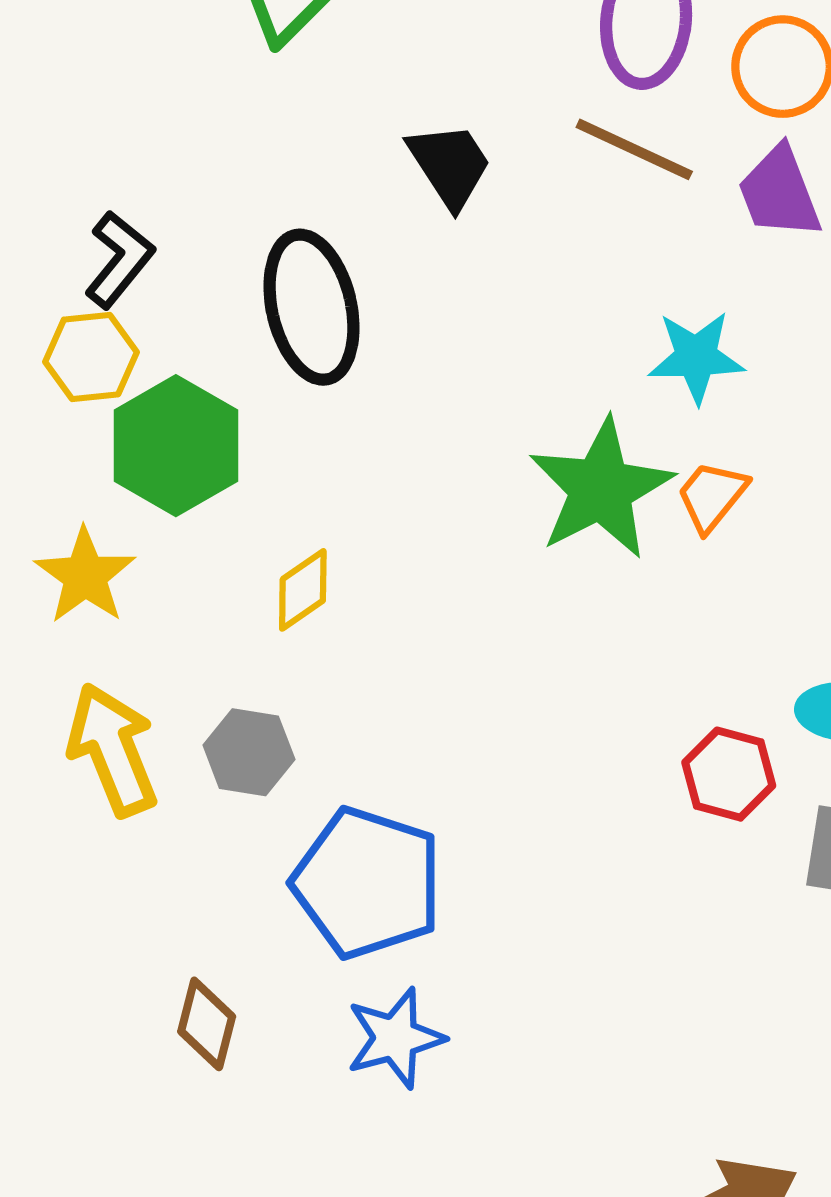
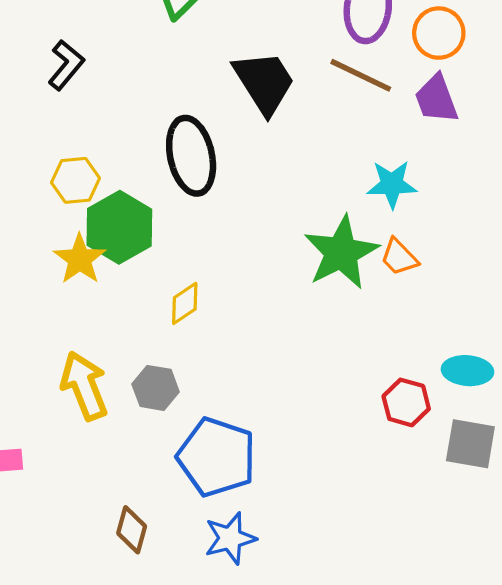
black trapezoid: (450, 165) -> (264, 82), size x1.4
black L-shape: (119, 259) -> (66, 65), moved
orange trapezoid: (712, 496) -> (399, 257), turned -84
yellow star: (85, 576) -> (80, 259), moved

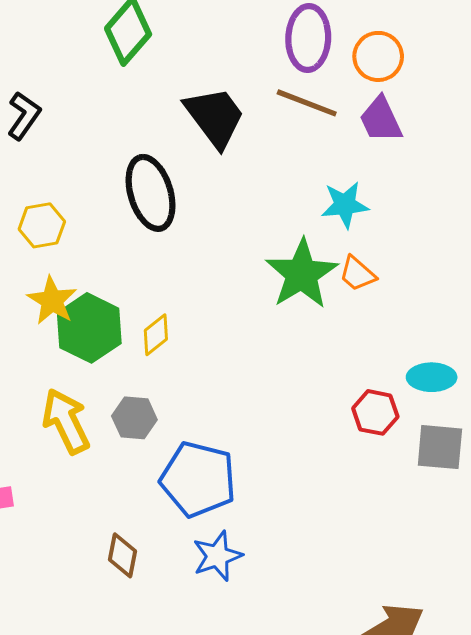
green hexagon: (119, 227) -> (89, 328), moved

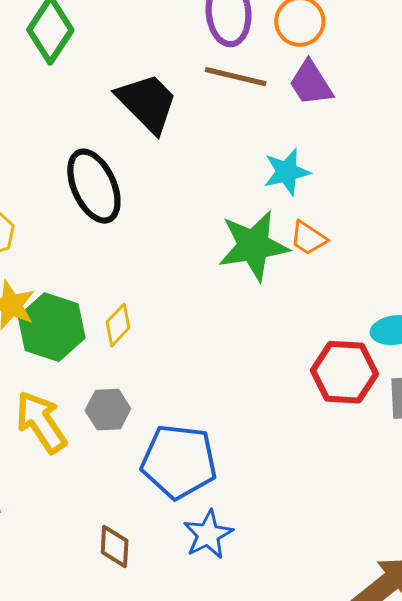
green star: (302, 274) -> (253, 246), turned 30
red hexagon: (375, 412) -> (344, 372), size x1.4

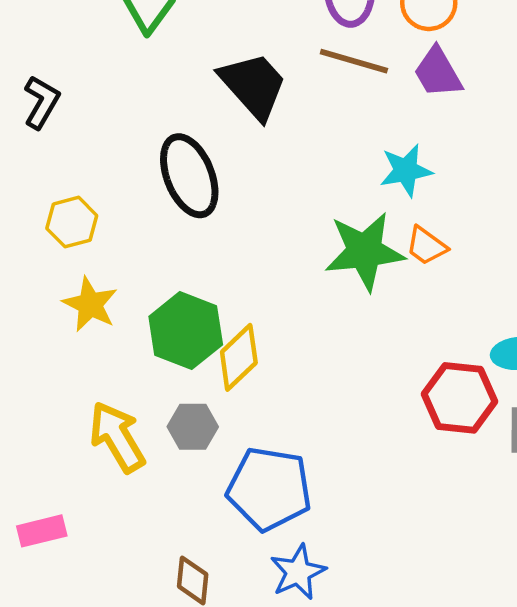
yellow diamond: (118, 325) -> (239, 357), moved, size x1.4
green hexagon: (52, 327) -> (186, 331), moved

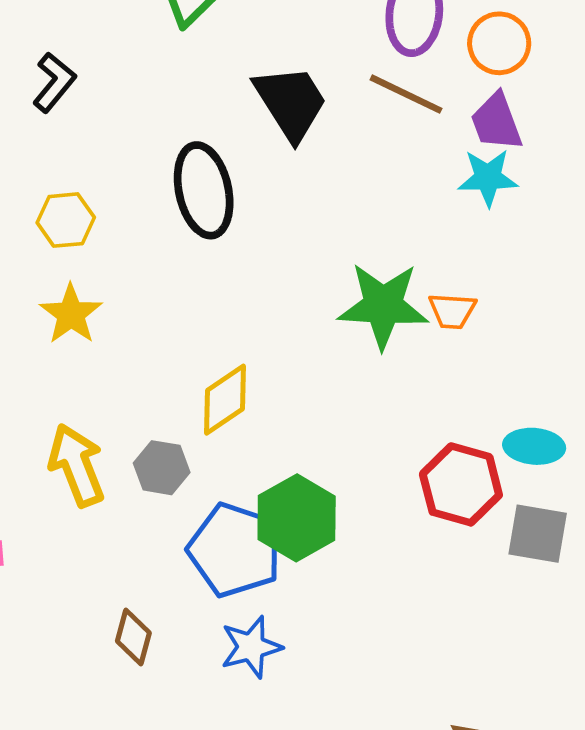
cyan star: (406, 170) -> (488, 178), moved
orange trapezoid: (426, 246) -> (452, 311), turned -42
green hexagon: (186, 331) -> (297, 518), moved

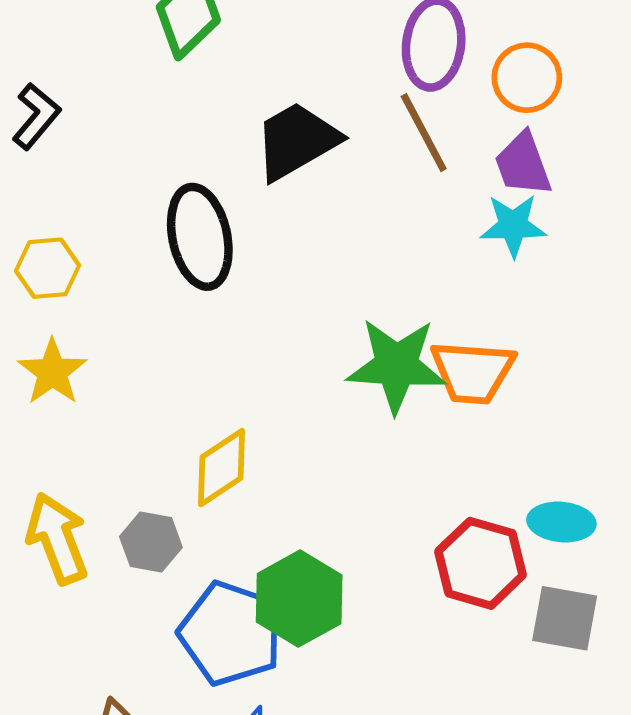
brown line: (406, 94) -> (424, 133), turned 36
black trapezoid: (291, 102) -> (297, 141), turned -88
orange trapezoid: (452, 311) -> (473, 372), size x1.6

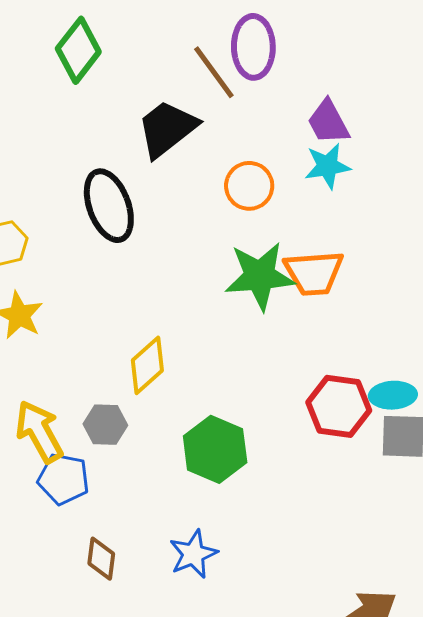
orange circle: (527, 78) -> (249, 186), moved
brown line: (424, 133) -> (214, 72), moved
cyan ellipse: (561, 522) -> (393, 395), moved
blue pentagon: (231, 633) -> (64, 479), moved, size x0.7

